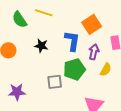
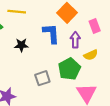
green pentagon: (74, 69) -> (69, 69), moved
yellow semicircle: (106, 70) -> (91, 55), turned 48

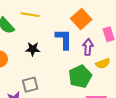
gray square: (42, 78) -> (30, 85), moved

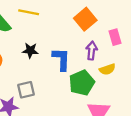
blue L-shape: (64, 39) -> (61, 59), moved

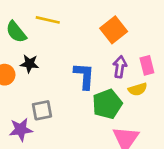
pink rectangle: (115, 37) -> (147, 65), moved
black star: (30, 51) -> (29, 64), moved

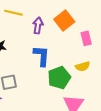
pink rectangle: (147, 65) -> (86, 38), moved
purple arrow: (120, 67) -> (38, 25), moved

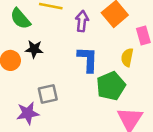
yellow semicircle: (83, 66) -> (127, 57), moved, turned 120

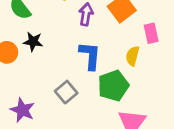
gray square: (48, 94) -> (66, 92), moved, turned -30
purple star: (28, 113) -> (22, 110), turned 30

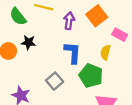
pink rectangle: (151, 33) -> (120, 35), turned -48
green pentagon: (113, 86) -> (91, 76), turned -30

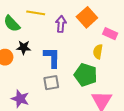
blue L-shape: (73, 53) -> (52, 58), moved
gray square: (55, 81) -> (51, 83), turned 35

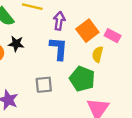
orange square: (87, 17) -> (87, 31), moved
blue L-shape: (52, 58) -> (59, 49), moved

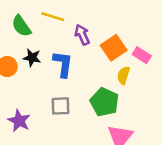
purple arrow: (59, 21) -> (82, 35), turned -36
blue L-shape: (59, 49) -> (63, 64), moved

